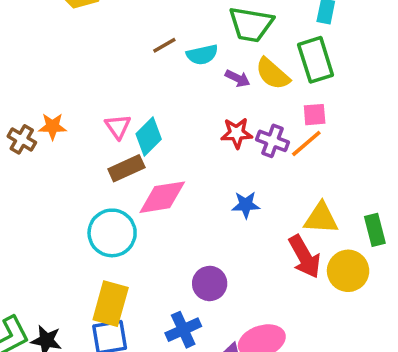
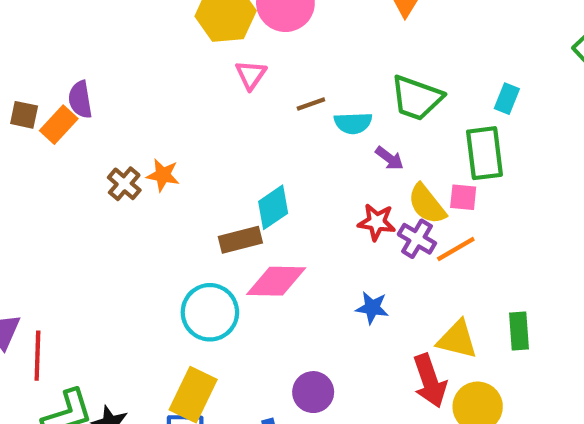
yellow semicircle: (273, 74) -> (427, 204), moved
pink square: (315, 115) -> (463, 197), moved
pink triangle: (118, 127) -> (251, 75), moved
green rectangle: (375, 230) -> (519, 331), moved

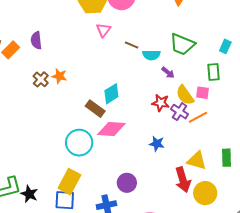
purple semicircle: (80, 99) -> (36, 40), moved
brown line: (311, 104) -> (132, 45), turned 40
green rectangle: (484, 153) -> (214, 72), size x0.7
brown rectangle: (240, 240) -> (95, 109), turned 48

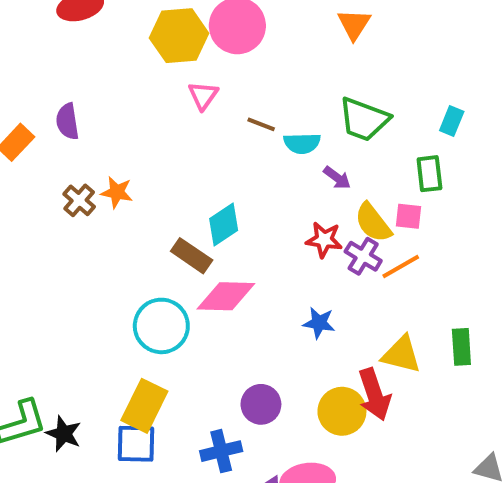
yellow circle: (205, 193) -> (342, 411), moved

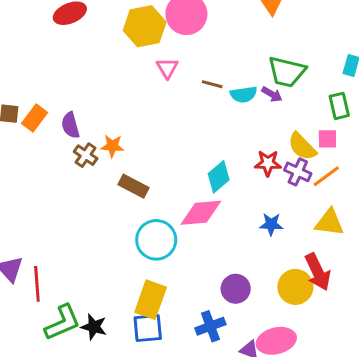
purple semicircle: (67, 121) -> (70, 125), moved
purple arrow: (337, 178) -> (272, 94), moved
cyan diamond: (224, 224) -> (219, 177), moved
brown rectangle: (192, 256) -> (134, 186), moved
yellow triangle: (401, 354) -> (329, 223), moved

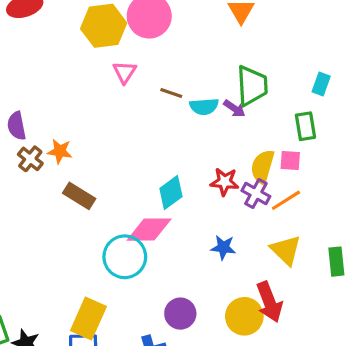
green trapezoid: (287, 72) -> (252, 86), turned -111
yellow semicircle: (302, 146) -> (263, 167), turned 56
yellow triangle: (329, 223) -> (286, 250), turned 32
cyan circle: (156, 240) -> (125, 257), moved

